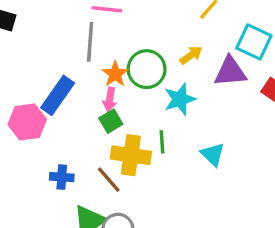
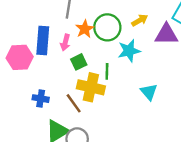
blue rectangle: (58, 95) -> (43, 40), turned -36
pink arrow: (110, 99) -> (65, 42), moved
green line: (162, 142) -> (107, 71), moved

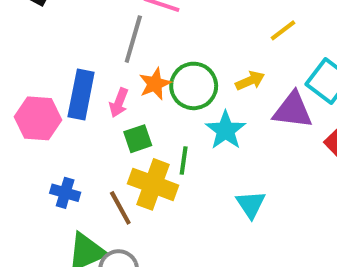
cyan star: (129, 51) -> (226, 130), turned -30

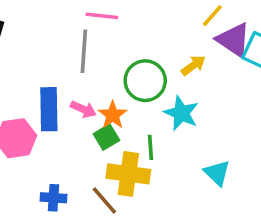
orange star: (155, 84) -> (113, 115), moved
pink arrow: (119, 103) -> (83, 109), turned -75
purple triangle: (293, 110) -> (234, 40), moved, turned 39

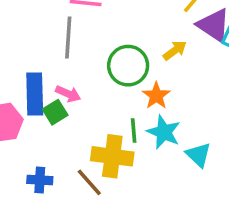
cyan star: (181, 113) -> (164, 132), moved
orange star: (113, 115) -> (156, 96), moved
green square: (106, 137) -> (55, 112), moved

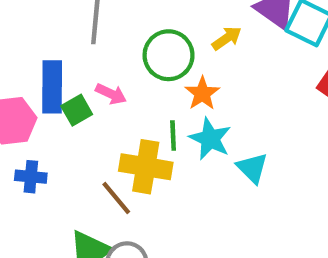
pink arrow: (68, 94) -> (111, 94), moved
blue cross: (40, 180) -> (31, 177), moved

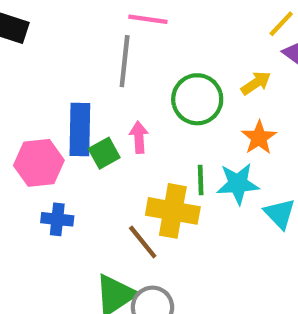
orange star: (202, 93) -> (259, 138), moved
pink arrow: (111, 94) -> (139, 137), turned -120
cyan star: (210, 139) -> (238, 184), turned -30

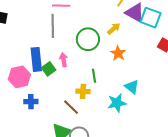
cyan star: (238, 184) -> (117, 103), moved
yellow cross: (173, 211) -> (83, 91), size x0.6

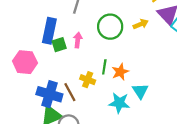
orange star: (118, 53) -> (120, 72), moved
pink hexagon: (19, 77) -> (25, 62), moved
blue cross: (31, 102) -> (49, 94), moved, size x1.6

